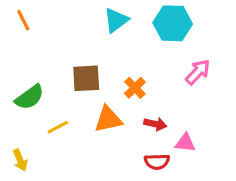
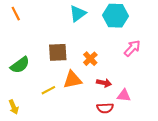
yellow line: (58, 127) -> (48, 90), moved

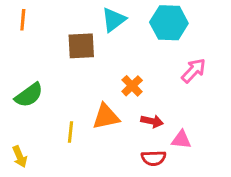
orange line: (16, 14) -> (23, 20), turned 32
brown square: (58, 52) -> (81, 46), moved
yellow line: (48, 90) -> (70, 132), turned -56

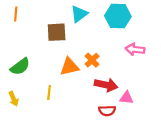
pink arrow: (194, 70) -> (135, 49), turned -126
orange triangle: (106, 117) -> (69, 67), moved
red arrow: (152, 121) -> (106, 85), size x1.5
yellow arrow: (20, 157) -> (14, 99), moved

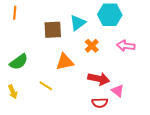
cyan triangle: (79, 14) -> (78, 23), moved
orange cross: (92, 60) -> (92, 46), moved
yellow line: (49, 92) -> (46, 86), turned -64
pink triangle: (126, 98) -> (118, 91), turned 32

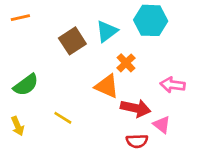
orange line: (15, 13) -> (20, 18), turned 72
brown square: (53, 30) -> (72, 41), turned -30
pink arrow: (126, 46) -> (173, 85), moved
orange triangle: (65, 62) -> (107, 86), moved, turned 36

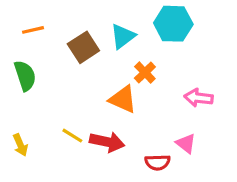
orange line: (20, 18) -> (33, 30), moved
green semicircle: (26, 85) -> (25, 76), moved, turned -72
red arrow: (136, 108) -> (107, 142), moved

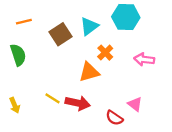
pink arrow: (198, 98) -> (144, 59), moved
orange triangle: (123, 99) -> (89, 72), turned -40
red semicircle: (158, 162) -> (114, 118), turned 36

